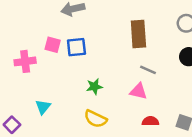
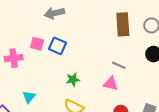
brown rectangle: (138, 34) -> (123, 24), moved
blue square: (76, 47) -> (57, 46), turned 30

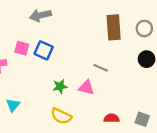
gray line: (119, 65) -> (101, 68), moved
pink triangle: (111, 84) -> (86, 88), moved

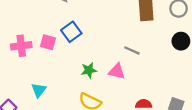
pink square: (22, 48) -> (48, 42), moved
blue square: (44, 50) -> (71, 32), turned 30

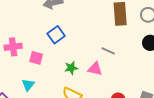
pink square: (48, 42) -> (36, 58), moved

